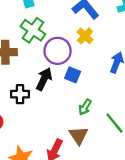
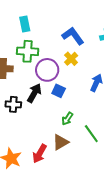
green cross: (33, 30) -> (28, 51), turned -35
brown triangle: (79, 135) -> (61, 142), turned 30

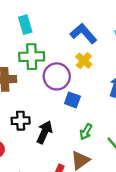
black arrow: (34, 93) -> (44, 132), moved

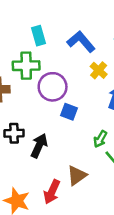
cyan rectangle: (25, 25) -> (38, 36), moved
yellow cross: (84, 61) -> (99, 70), moved
green arrow: (86, 132) -> (100, 139), moved

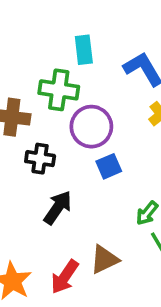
blue square: (69, 112) -> (109, 166), turned 36
black cross: (14, 133) -> (40, 159), moved

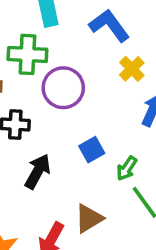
blue square: (109, 166) -> (92, 150), moved

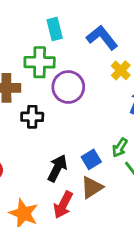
blue square: (92, 150) -> (91, 159), moved
black arrow: (38, 171) -> (57, 168), moved

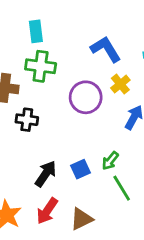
cyan rectangle: (55, 29) -> (36, 31), moved
purple circle: (68, 87) -> (86, 97), moved
brown triangle: (92, 187) -> (81, 219), moved

